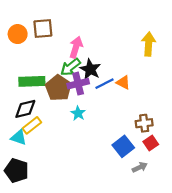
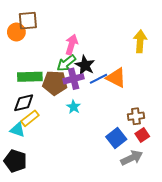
brown square: (43, 29) -> (28, 21), moved
orange triangle: (123, 82) -> (116, 78), size x1.5
brown pentagon: (58, 88) -> (55, 83), turned -30
gray arrow: (140, 167) -> (132, 158), size x1.5

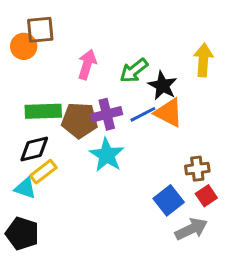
pink arrow: (71, 44) -> (87, 64), moved
green arrow: (66, 63) -> (134, 70), moved
black star: (85, 65) -> (163, 86), moved
cyan star: (74, 107) -> (107, 155), size x1.6

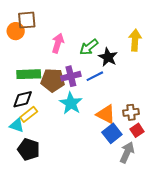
orange triangle: (169, 113) -> (106, 114), moved
gray arrow: (191, 229) -> (127, 152), turned -40
black pentagon: (22, 234) -> (29, 149), moved

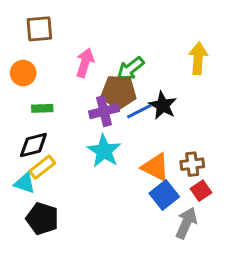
orange circle: (16, 31) -> (23, 73), moved
black star: (108, 57) -> (163, 105), moved
green rectangle: (29, 74) -> (42, 108), size x0.6
brown pentagon: (53, 80) -> (119, 92), moved

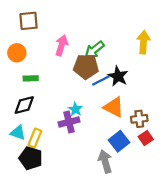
purple cross: (104, 111) -> (69, 122), moved
cyan star: (104, 151) -> (75, 109), size x0.6
yellow rectangle: (42, 167) -> (35, 138), moved, turned -30
orange triangle: (155, 167) -> (114, 107), moved
gray arrow: (186, 223) -> (105, 161), moved, turned -40

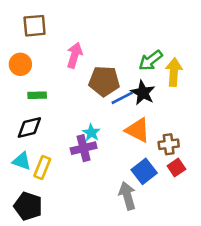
yellow arrow: (144, 42) -> (174, 72), moved
green arrow: (95, 50) -> (151, 60), moved
black pentagon: (31, 158) -> (28, 206), moved

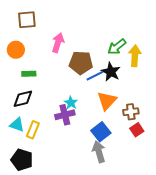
orange triangle: (138, 130) -> (107, 101), turned 45
blue square: (144, 171) -> (101, 132), moved

